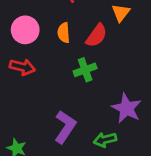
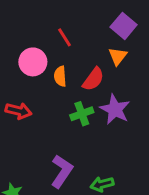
pink circle: (25, 30) -> (33, 62), moved
purple star: (126, 108) -> (115, 109), moved

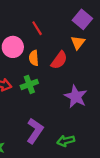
purple star: (115, 109) -> (76, 97), moved
green cross: (82, 114) -> (29, 84), moved

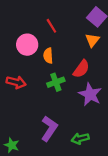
red semicircle: (59, 60) -> (81, 69), moved
green cross: (29, 84) -> (56, 82), moved

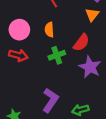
pink circle: (27, 45) -> (19, 30), moved

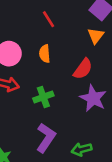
green cross: (57, 55) -> (43, 97), moved

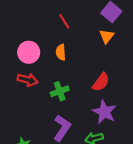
red semicircle: (83, 69) -> (101, 82), moved
purple star: (93, 98) -> (104, 112), moved

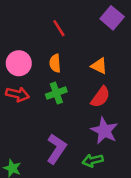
orange triangle: (107, 36) -> (99, 66), moved, turned -42
green cross: (60, 91) -> (56, 93), moved

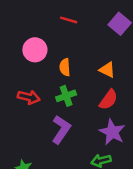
red line: (59, 28) -> (69, 20), moved, turned -42
pink circle: (19, 63) -> (35, 50), moved
purple L-shape: (56, 149) -> (61, 130), moved

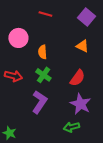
orange triangle: (107, 70) -> (82, 46), moved
green cross: (66, 96) -> (43, 75), turned -35

